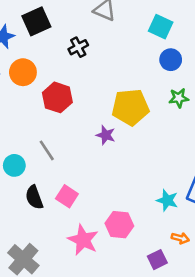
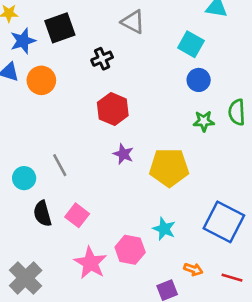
red hexagon: (57, 97) -> (113, 109), moved
yellow pentagon: (130, 107) -> (169, 167), moved
cyan star: (167, 200) -> (164, 229), moved

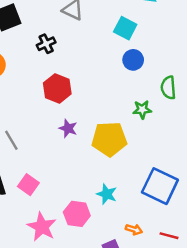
green star: (204, 121) -> (142, 110), moved

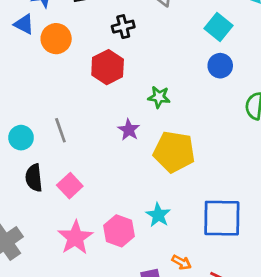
red hexagon: (57, 88) -> (108, 67), moved
green star: (142, 110) -> (159, 97), moved
blue square: (160, 186) -> (222, 218), turned -36

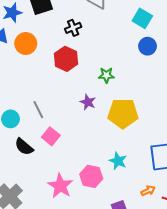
black semicircle: (34, 178) -> (24, 147), turned -36
pink square: (70, 186) -> (51, 136), moved
orange arrow: (182, 262) -> (148, 191), moved, turned -48

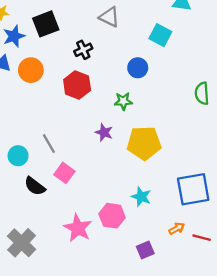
blue circle: (148, 46) -> (138, 68), moved

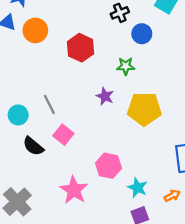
black cross: (83, 50) -> (120, 13), moved
cyan star: (141, 197) -> (137, 188), moved
pink hexagon: (112, 216) -> (108, 166), moved

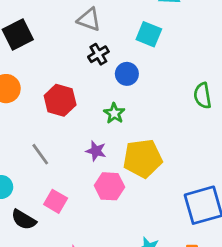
green star: (126, 66) -> (114, 113), turned -30
gray line: (49, 104) -> (40, 154), moved
pink hexagon: (108, 166) -> (109, 186), moved

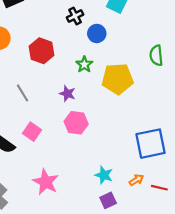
yellow pentagon: (143, 158) -> (118, 79), moved

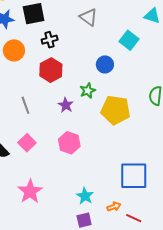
black cross: (75, 16) -> (50, 40), moved
purple star: (67, 94) -> (66, 105), moved

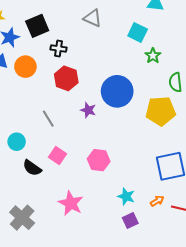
black cross: (50, 40) -> (59, 48), turned 35
blue circle: (105, 64) -> (117, 91), moved, size x1.8
green star: (88, 91) -> (153, 56), moved
yellow pentagon: (116, 110) -> (161, 111), moved
pink hexagon: (69, 143) -> (99, 160), moved

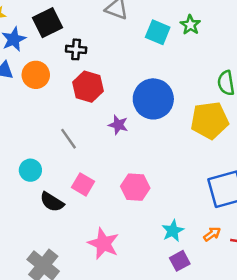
cyan square: (138, 33) -> (158, 32), moved
green star: (153, 56) -> (190, 25), moved
cyan star: (126, 196) -> (173, 231), turned 30

